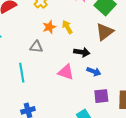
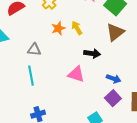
gray triangle: (36, 47) -> (34, 50), moved
blue arrow: (94, 71) -> (114, 79), moved
purple square: (101, 96) -> (113, 98), turned -35

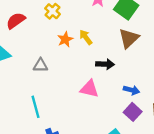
cyan line: (31, 76) -> (36, 107), moved

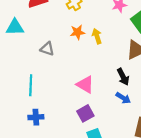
black arrow: (105, 64) -> (123, 77), moved, turned 42
purple square: (133, 112) -> (85, 113), moved

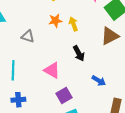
black arrow: (123, 77) -> (79, 53), moved
pink triangle: (85, 84) -> (52, 70), moved

